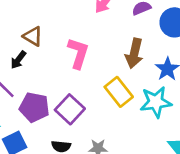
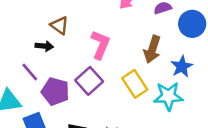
black arrow: (18, 60) -> (44, 46), turned -126
purple square: (70, 109) -> (89, 81), moved

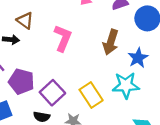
purple square: (89, 81) -> (52, 93), moved
yellow rectangle: (135, 84) -> (91, 95), moved

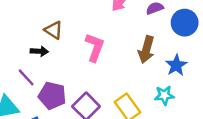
cyan star: (126, 85) -> (164, 95), size x0.7

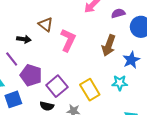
brown triangle: (54, 30) -> (46, 24), moved

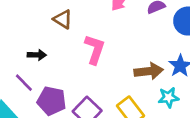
brown triangle: (46, 24) -> (63, 19), moved
brown arrow: (109, 45) -> (149, 71), moved, turned -110

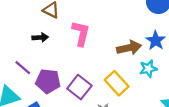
black arrow: (37, 55) -> (40, 37), moved

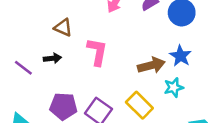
purple line: (23, 68) -> (23, 68), moved

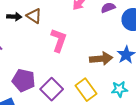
black arrow: (52, 58) -> (14, 17), moved
cyan star: (174, 87) -> (119, 89), moved

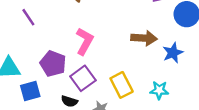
pink L-shape: (59, 40) -> (84, 41), moved
brown arrow: (101, 59) -> (144, 38), moved

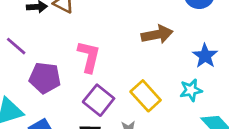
blue star: (173, 53) -> (205, 56), moved
purple pentagon: (53, 64) -> (45, 78), moved

